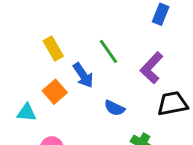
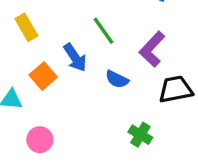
yellow rectangle: (53, 48) -> (26, 27), moved
blue semicircle: (114, 108) -> (117, 79), moved

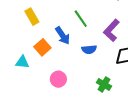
blue semicircle: (117, 79) -> (89, 49), turned -32
pink circle: (40, 140) -> (58, 79), moved

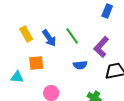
blue arrow: (63, 36) -> (49, 38), moved
orange square: (42, 47) -> (36, 63), turned 35

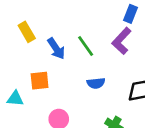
yellow rectangle: (26, 34) -> (27, 32), moved
purple L-shape: (101, 47) -> (122, 41), moved

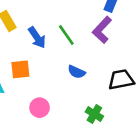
blue semicircle: (96, 83) -> (77, 72), turned 30

